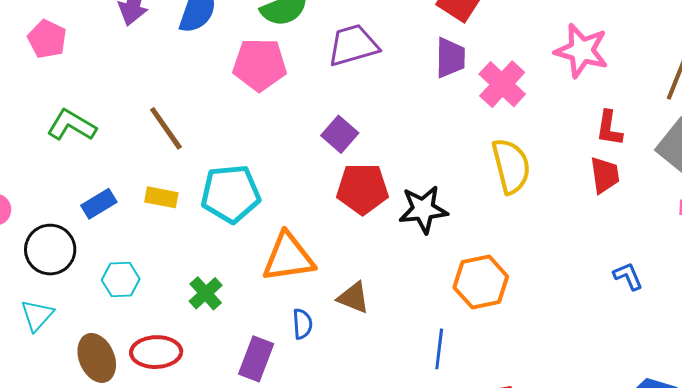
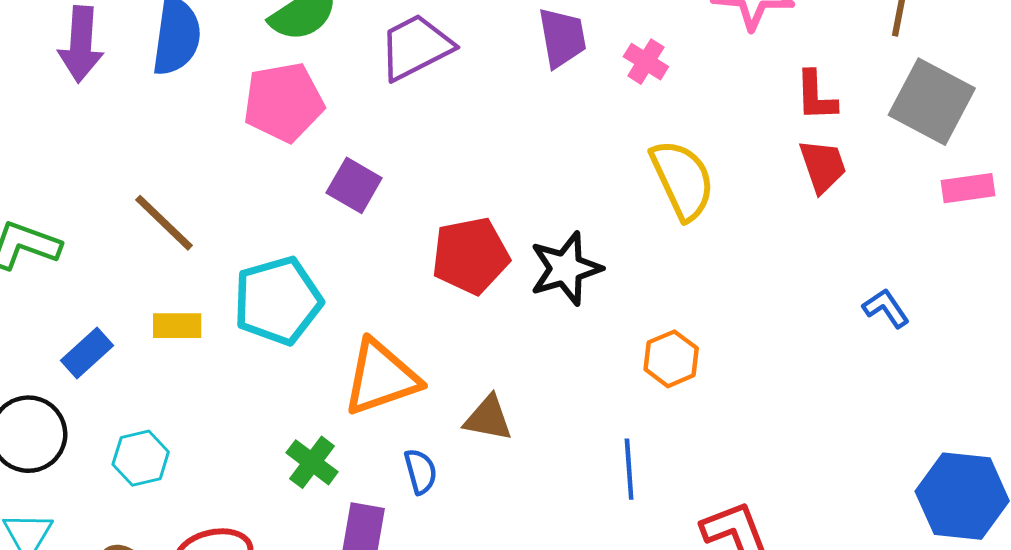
pink cross: (502, 84) -> (646, 62), size x0.6
purple square: (340, 134) -> (354, 185), moved
orange hexagon: (481, 282) -> (671, 359), size x0.7
green cross: (206, 293) -> (312, 462), moved

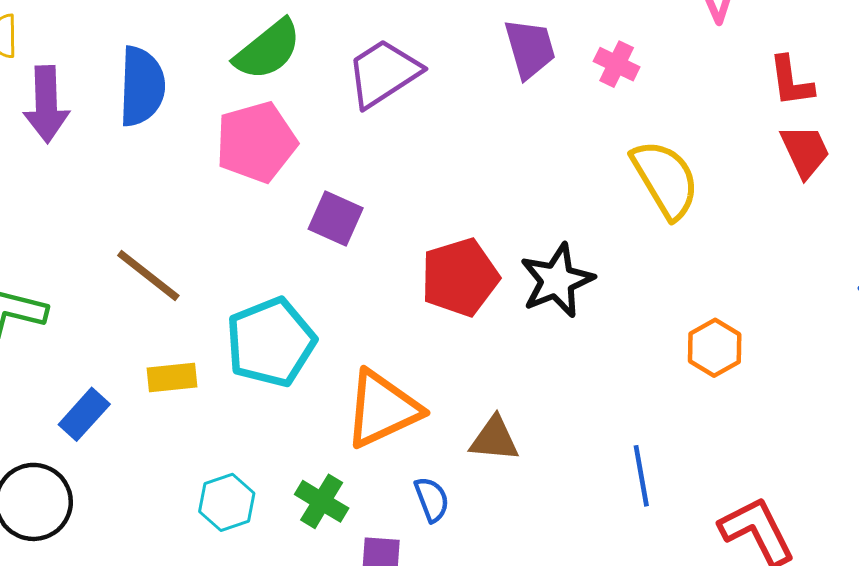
orange hexagon: (671, 359) -> (715, 348), moved
cyan hexagon: (141, 458) -> (227, 502), moved

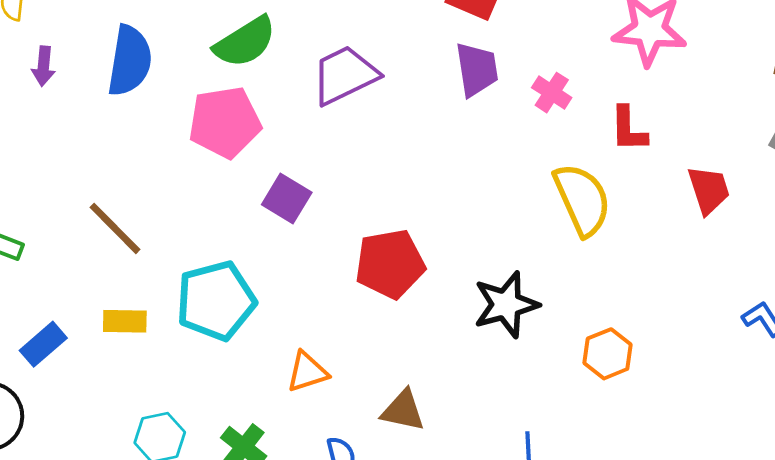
red L-shape: (791, 81) -> (628, 129), moved
purple arrow: (46, 104) -> (44, 66), size x0.6
black star: (557, 280) -> (506, 305), moved
orange triangle: (382, 409) -> (307, 372), size x0.6

